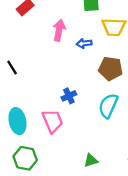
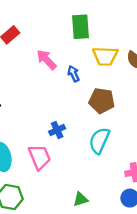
pink arrow: (59, 30) -> (47, 60), turned -55
blue arrow: (84, 43) -> (73, 74), turned 72

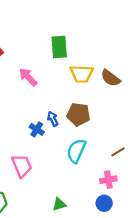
blue arrow: (73, 74) -> (53, 119), moved
blue cross: (57, 130) -> (37, 129), moved, turned -32

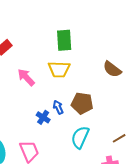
yellow trapezoid: (82, 74) -> (59, 69), moved
pink arrow: (28, 77) -> (26, 77), moved

